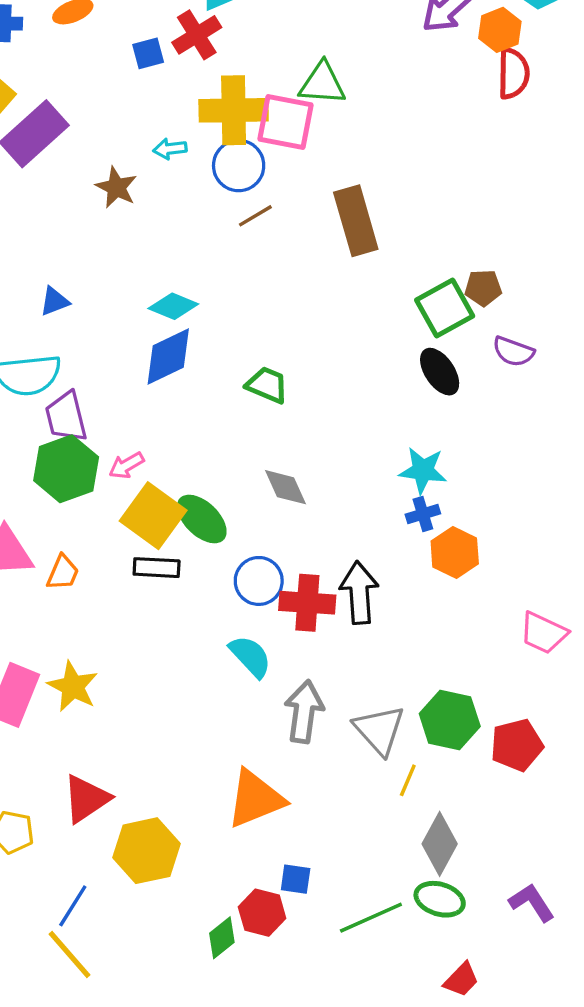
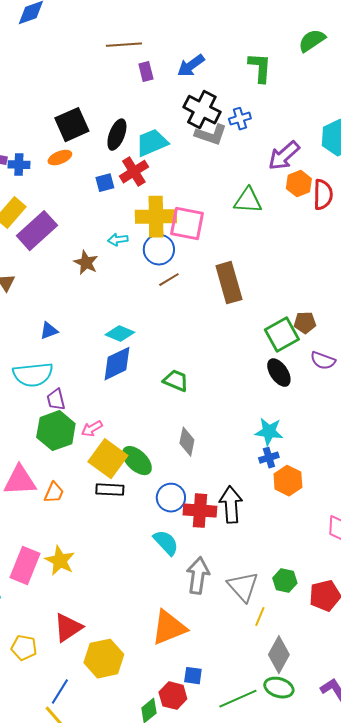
orange hexagon: (500, 30) -> (299, 184), moved
green triangle: (322, 83) -> (248, 201), moved
purple trapezoid: (66, 417) -> (56, 400), size x0.7
gray diamond: (286, 487) -> (187, 442), turned 36
green hexagon: (450, 720) -> (285, 581), size x0.7

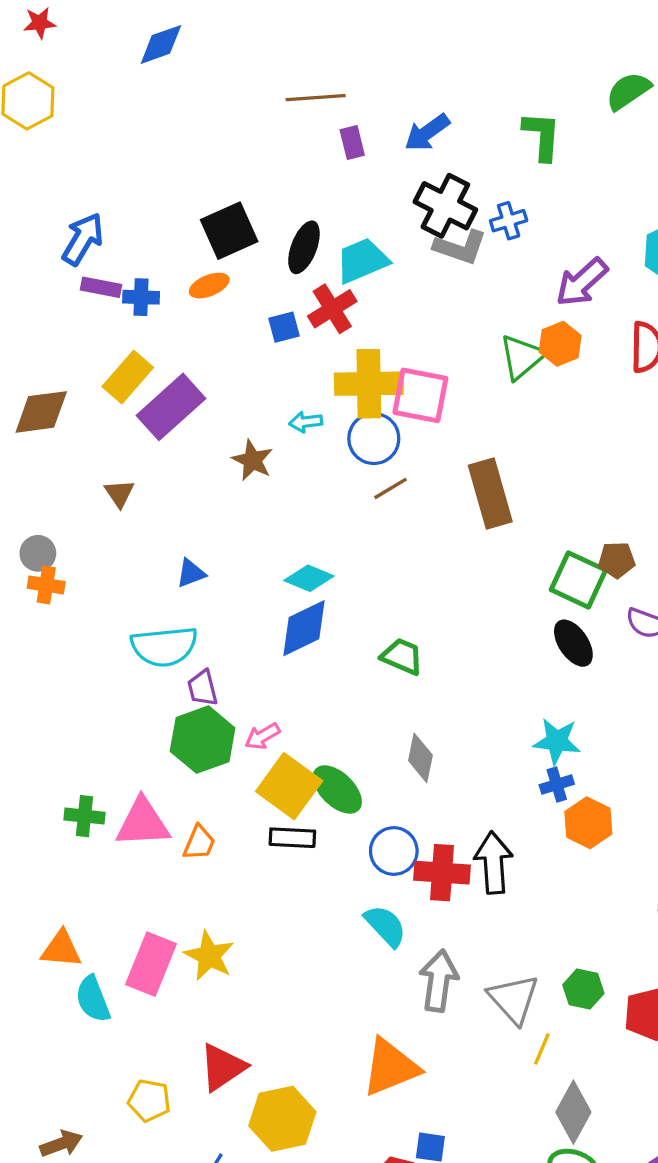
orange hexagon: (299, 184) -> (560, 344), moved
green triangle: (248, 201) -> (522, 357), turned -44
green square: (282, 335) -> (578, 580), turned -36

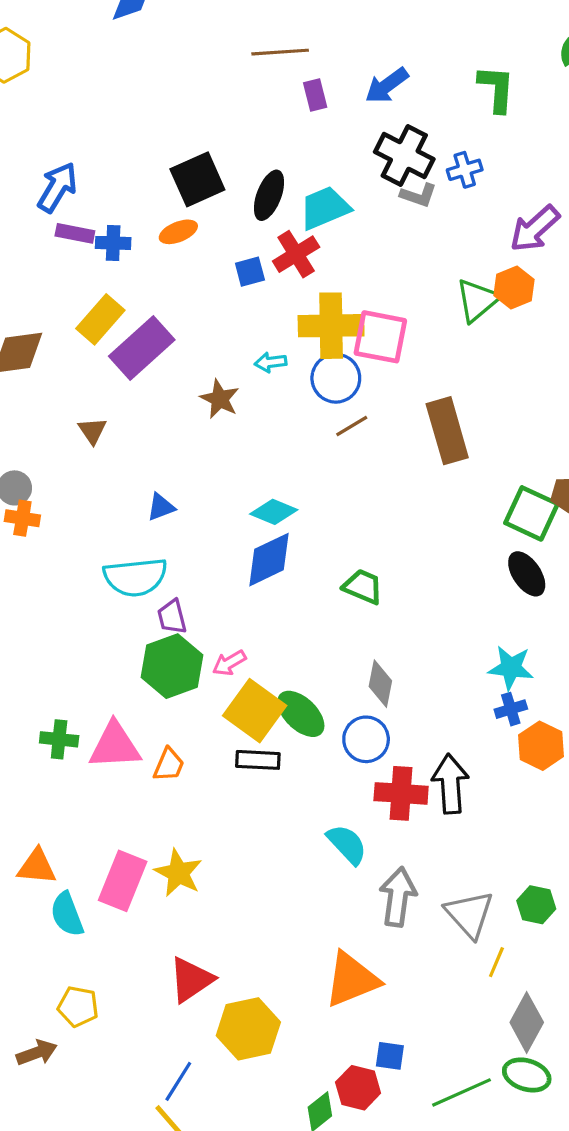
gray L-shape: (460, 247) -> (419, 195), size x0.7
blue circle: (394, 851) -> (366, 739), moved
yellow pentagon: (149, 1100) -> (78, 1007), moved

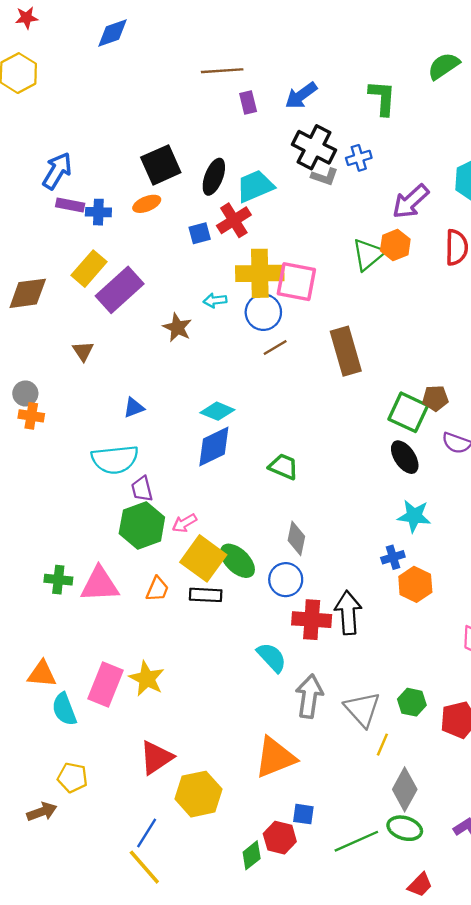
cyan star: (511, 668) -> (414, 516), moved
orange trapezoid: (169, 765) -> (157, 589), moved

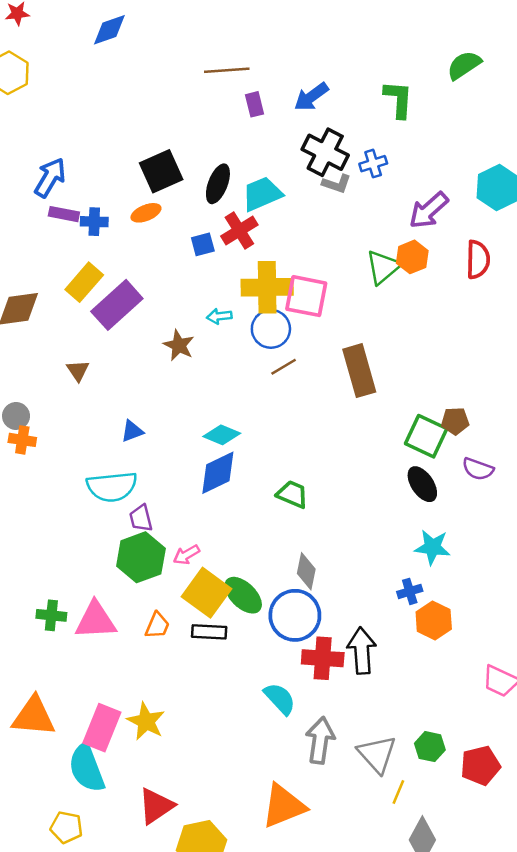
blue circle: (286, 580) -> (295, 615), size x1.4
orange triangle: (42, 674) -> (34, 716), size x1.4
cyan semicircle: (64, 709) -> (87, 768), moved, size x1.4

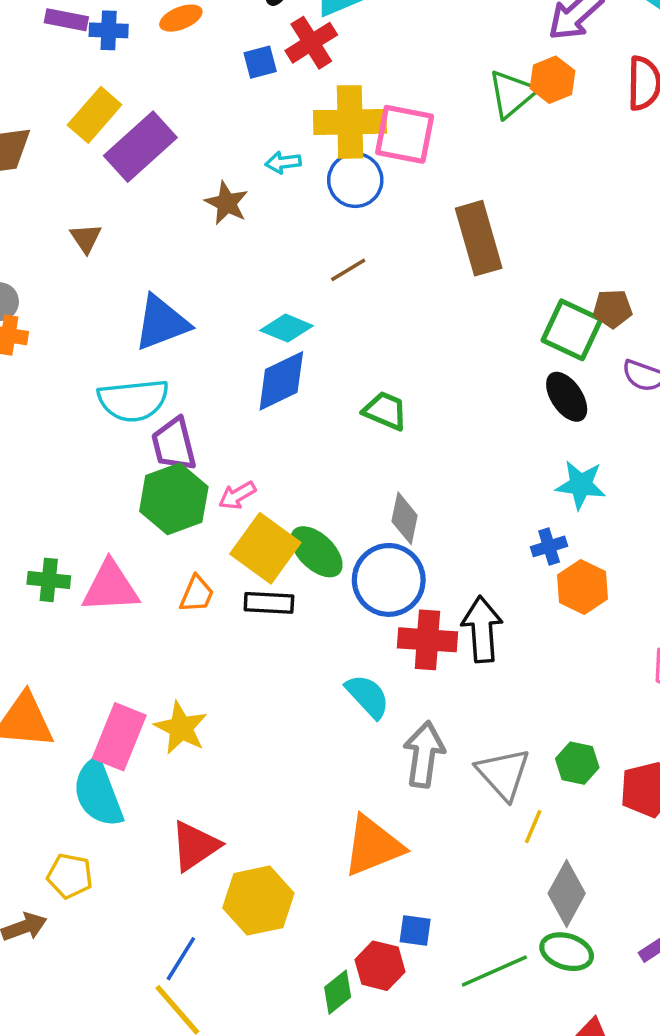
brown line: (284, 367) -> (348, 270), moved
blue triangle: (132, 431) -> (161, 323), size x1.8
purple trapezoid: (141, 518) -> (174, 444), size x1.4

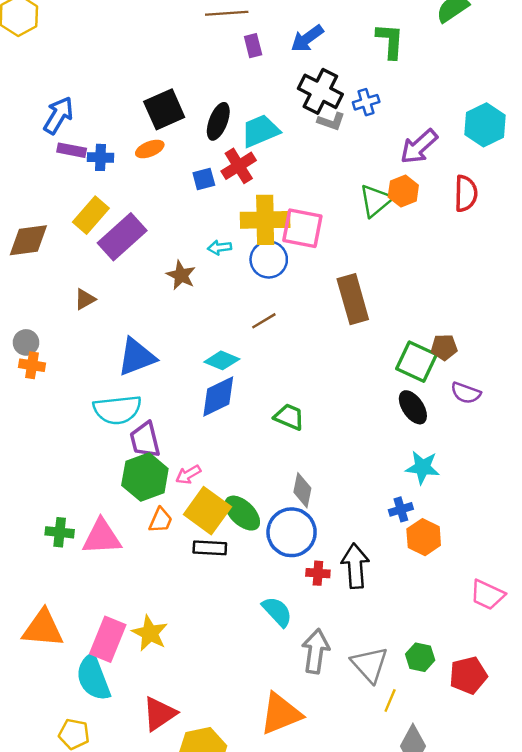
brown triangle: (86, 238) -> (85, 299), turned 35
orange trapezoid: (197, 594) -> (161, 520), moved
red cross: (427, 640) -> (318, 573), size x0.6

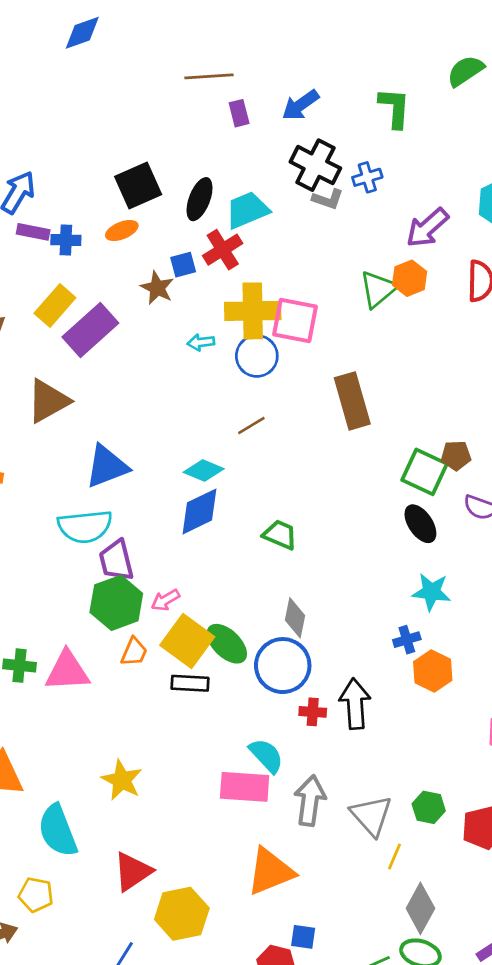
brown star: (181, 275) -> (157, 288), moved
brown triangle: (85, 299) -> (48, 401), size x1.8
pink rectangle: (108, 639) -> (245, 787), moved, turned 72

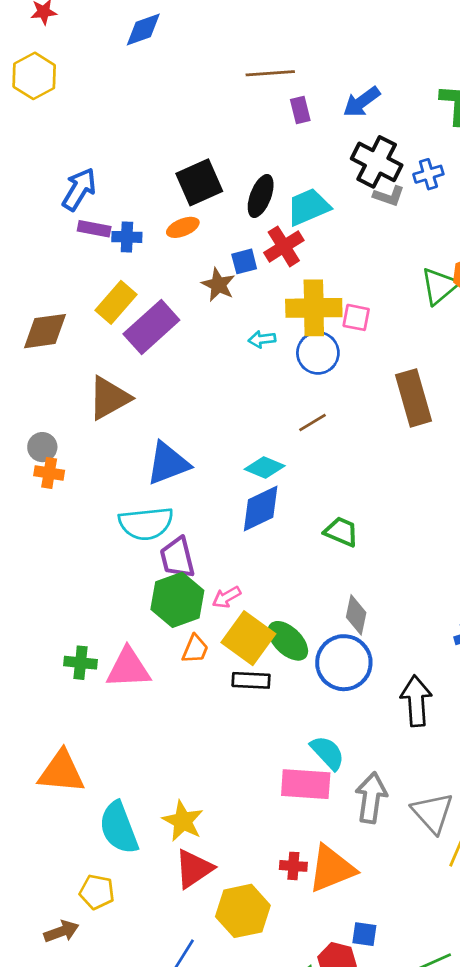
pink square: (295, 321) -> (356, 317), size x0.6
red cross: (313, 712) -> (293, 866), moved
yellow star: (122, 780) -> (183, 821), moved

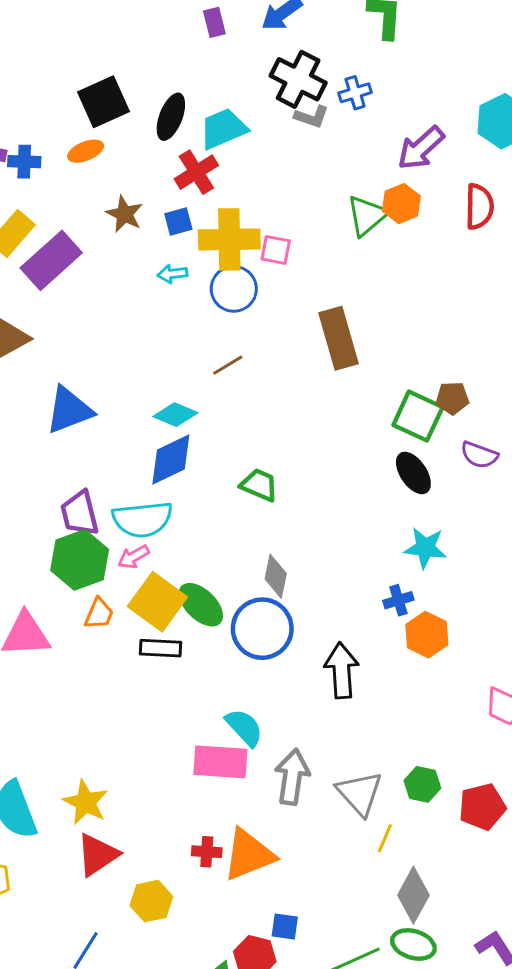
blue square: (244, 261) -> (178, 221), moved
cyan semicircle: (146, 523) -> (142, 519), moved
yellow hexagon: (243, 911) -> (151, 901), size x0.7

